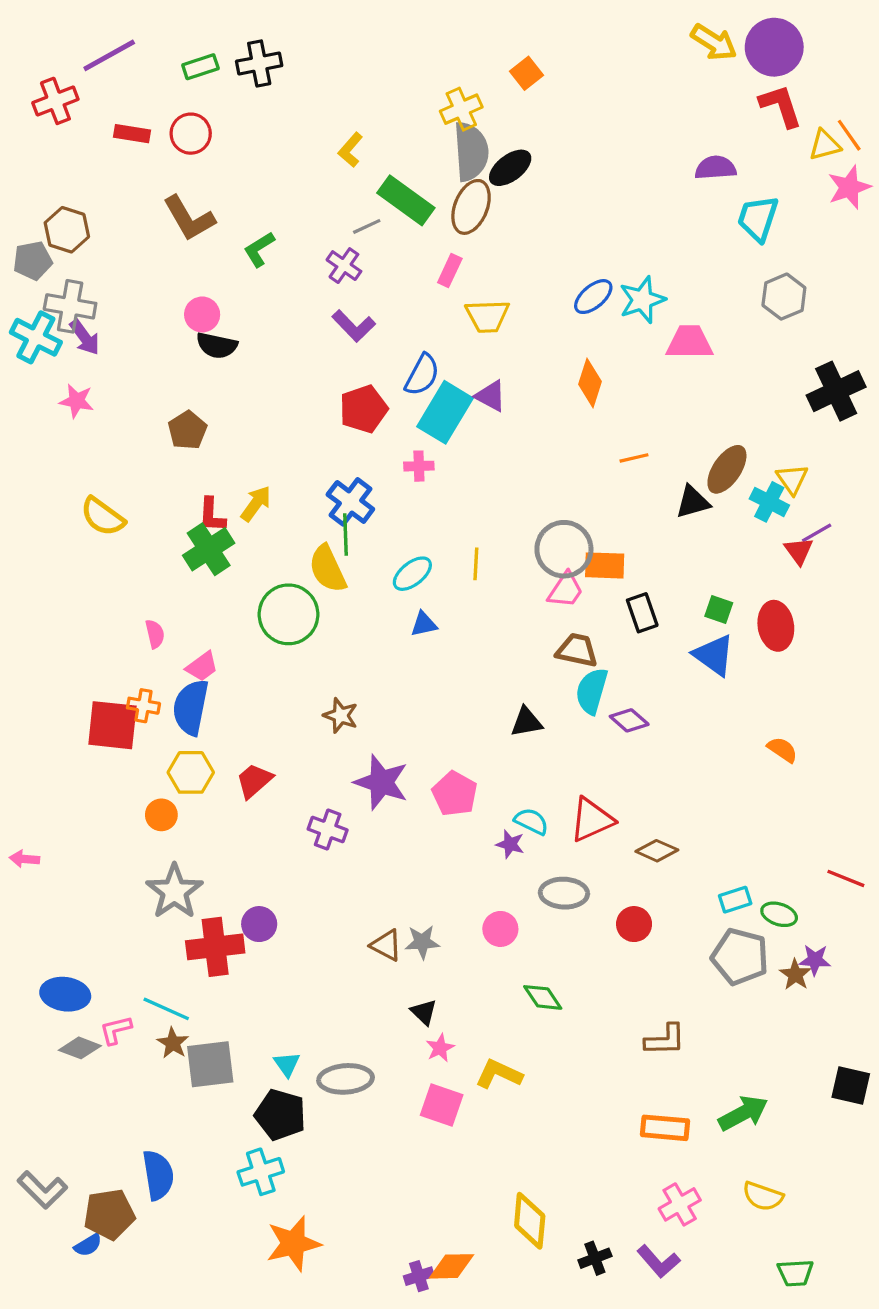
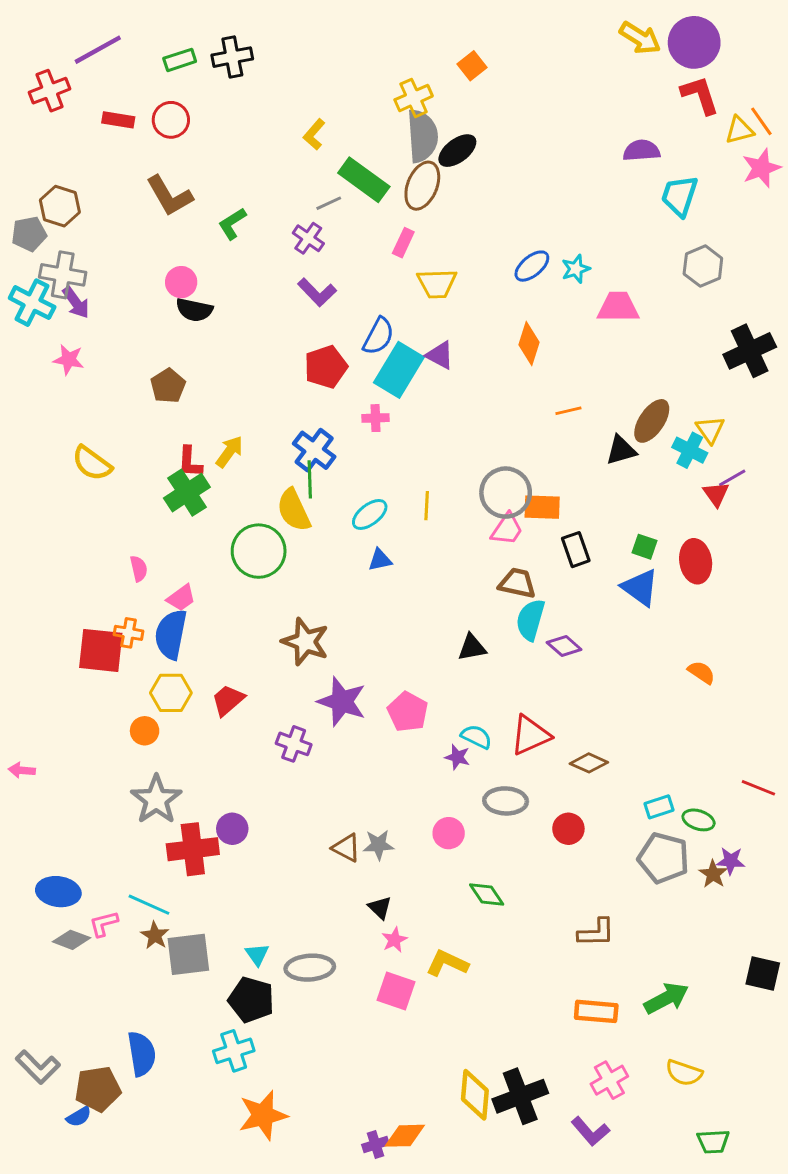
cyan star: (642, 300) -> (576, 269), size x0.7
brown star: (341, 715) -> (305, 642), size x1.5
black cross: (595, 1258) -> (520, 1096), moved, size x1.8

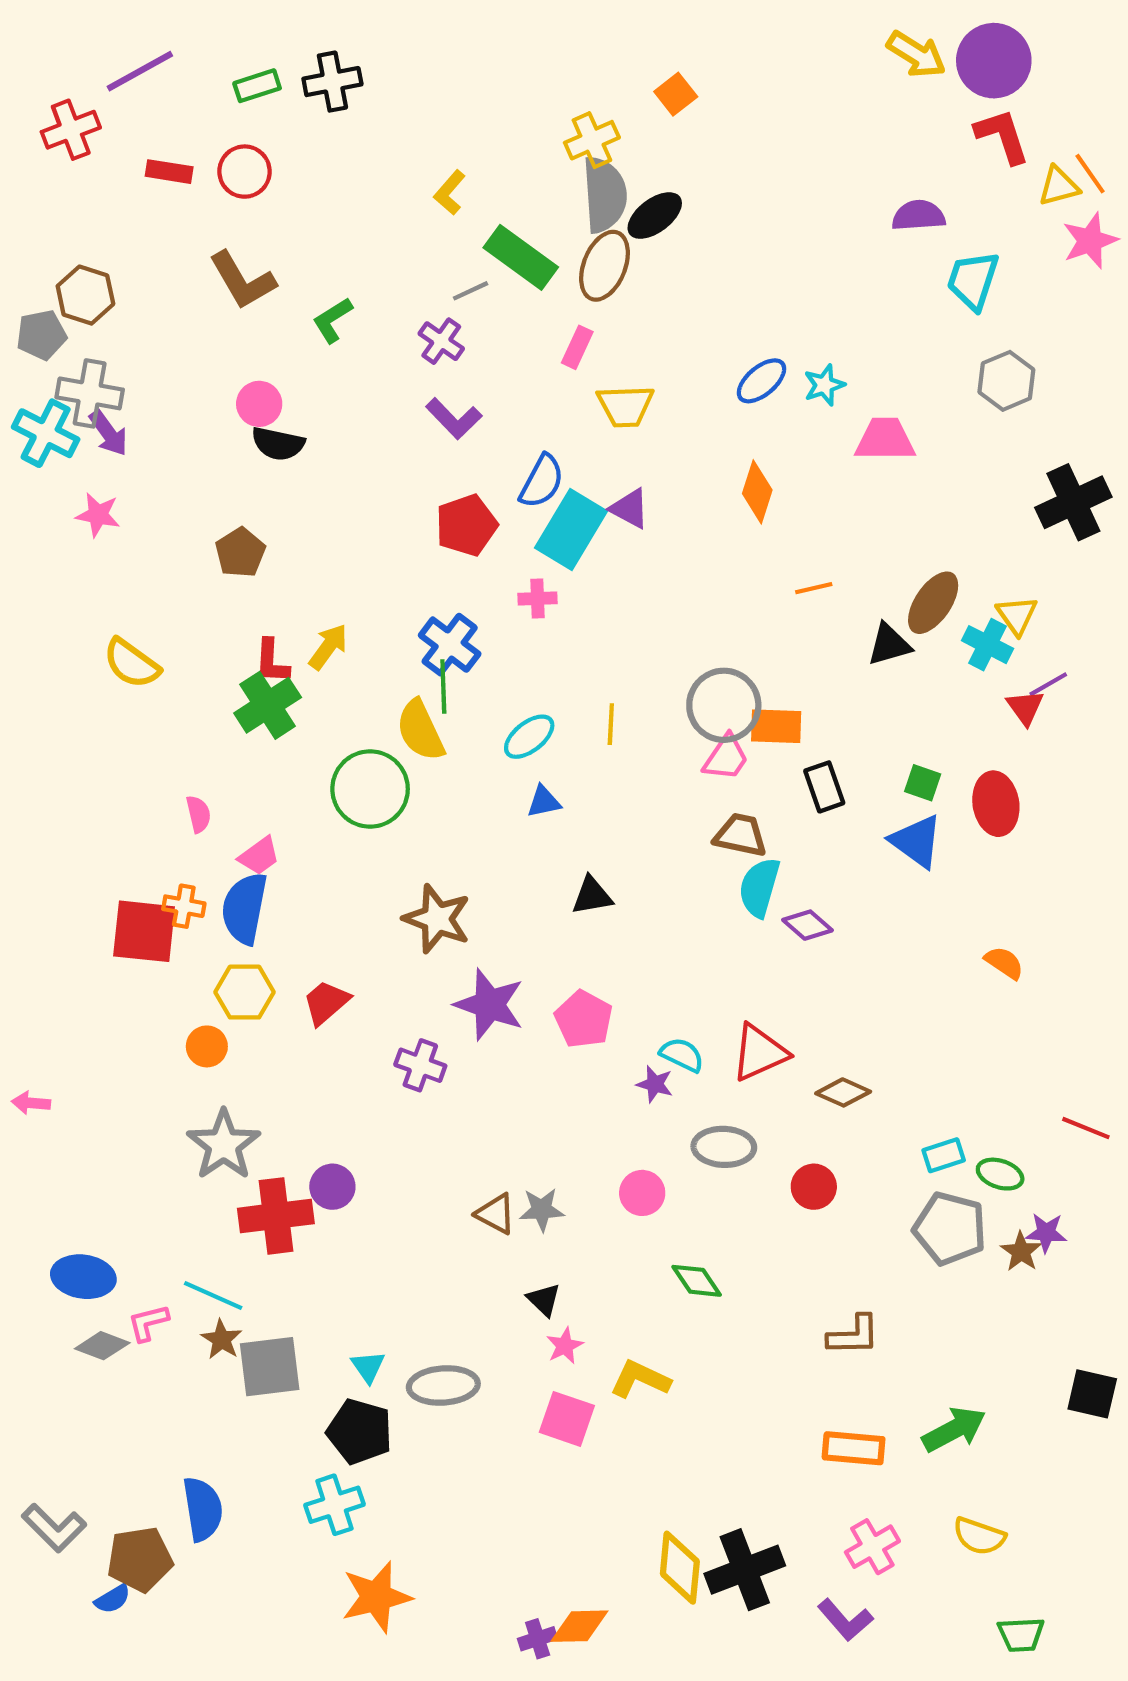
black triangle: (472, 647) -> (592, 896), moved

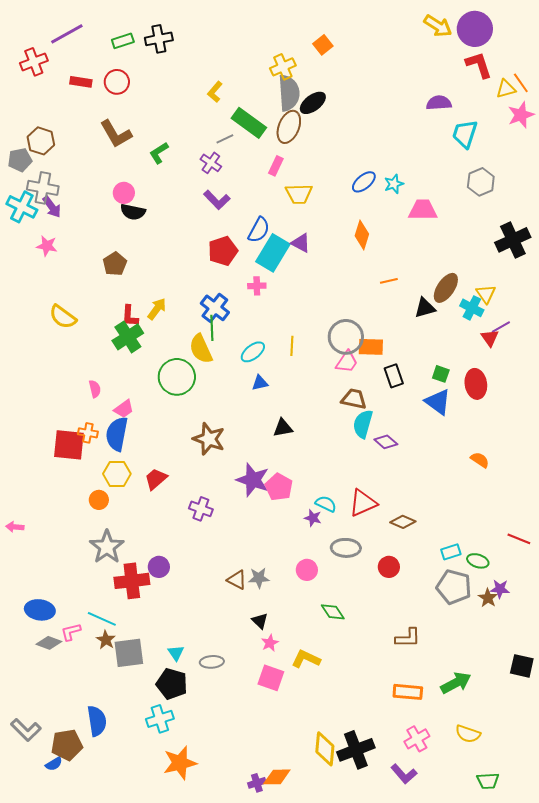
purple star: (489, 1005) -> (253, 480), moved
gray ellipse: (443, 1385) -> (212, 662), size x0.7

